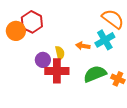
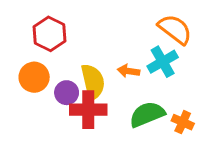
orange circle: (16, 31) -> (34, 77), moved
yellow semicircle: (60, 53) -> (93, 82), size x1.6

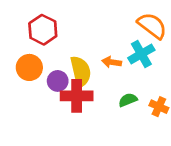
green semicircle: (147, 114) -> (128, 100), size x0.6

